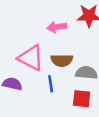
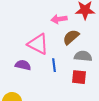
brown semicircle: (62, 60) -> (71, 37), moved, turned 138

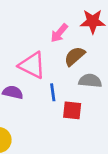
pink arrow: (59, 19) -> (59, 33), turned -42
red square: (79, 77) -> (72, 110), moved

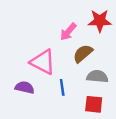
red square: (72, 110) -> (94, 104), moved

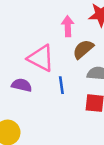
pink arrow: (68, 32) -> (68, 26), turned 138

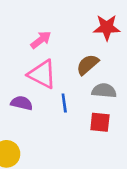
pink arrow: (68, 26) -> (41, 40), moved, turned 54

